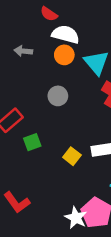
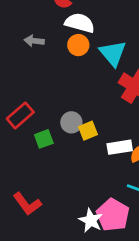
gray circle: (58, 96) -> (71, 122), moved
yellow square: (72, 156) -> (88, 131), moved, turned 30

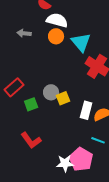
white rectangle: (120, 147) -> (86, 110), turned -66
red L-shape: (27, 204) -> (31, 140), moved
white star: (91, 220) -> (65, 163), turned -30

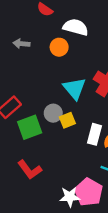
white semicircle: (57, 20) -> (76, 27), moved
cyan triangle: (81, 42) -> (74, 88), moved
green square: (31, 104) -> (30, 127), size x1.5

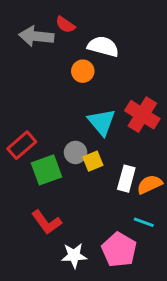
gray arrow: (21, 44) -> (36, 36), moved, size x1.6
white star: (70, 197) -> (74, 256), moved

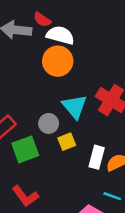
white semicircle: (103, 46) -> (60, 35), moved
orange circle: (83, 71) -> (58, 61), size x1.5
gray circle: (75, 152) -> (49, 123), moved

